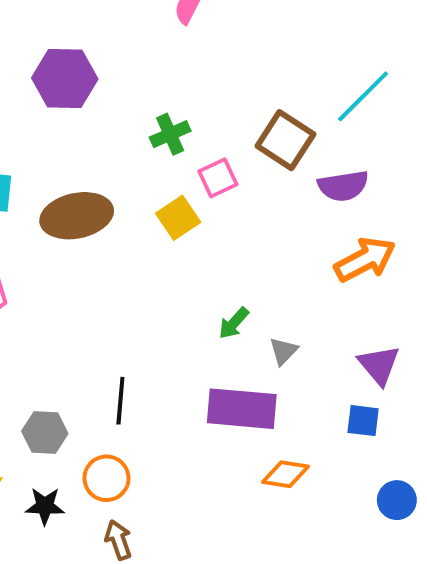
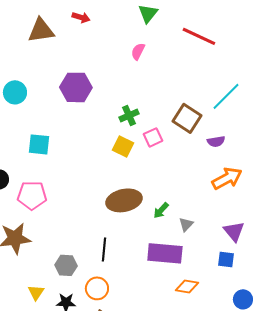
purple semicircle: (343, 186) -> (216, 141), size x0.7
brown ellipse: (77, 216) -> (124, 200), moved
yellow square: (178, 218) -> (123, 146), moved, turned -30

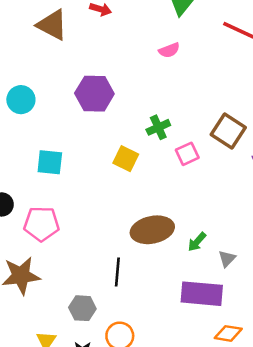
brown triangle: (41, 30) -> (52, 25), turned 36
pink semicircle: (138, 51) -> (169, 50), turned -138
yellow square: (123, 146) -> (126, 159), moved
black line: (104, 249) -> (117, 272), moved

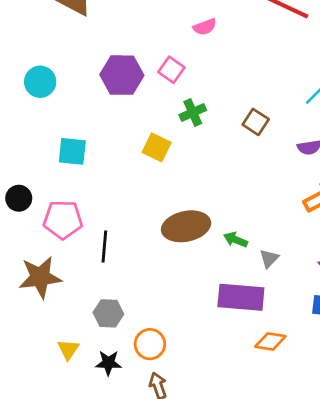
brown square: (228, 131) -> (256, 122), moved, size x0.7
pink square: (187, 154) -> (171, 70), moved, turned -30
green arrow: (197, 242) -> (236, 240), turned 70
black line: (117, 272) -> (104, 246), moved

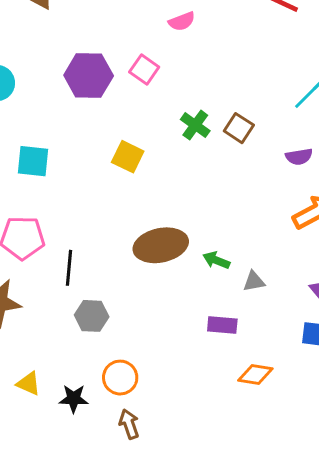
green cross: (193, 113) -> (195, 125), moved, turned -30
gray triangle: (269, 258) -> (254, 281), turned 35
purple rectangle: (241, 297) -> (222, 325), size x0.6
gray hexagon: (108, 313) -> (92, 316), moved
yellow triangle: (68, 349) -> (28, 384), turned -40

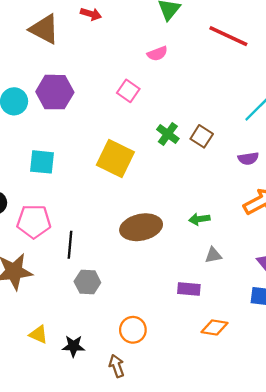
purple hexagon: (89, 76) -> (55, 92), moved
yellow square: (128, 157) -> (115, 158), size x1.5
green arrow: (216, 260) -> (199, 219), moved, turned -30
orange circle: (120, 378) -> (133, 330), moved

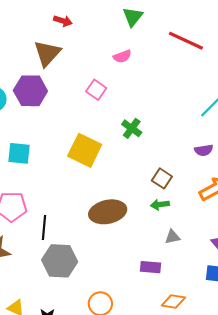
brown triangle: (44, 29) -> (47, 53), moved, turned 44
brown square: (202, 136) -> (162, 178), moved
gray hexagon: (87, 282) -> (60, 261), size x1.5

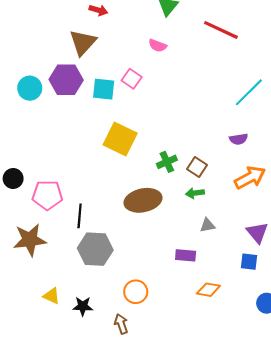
pink semicircle: (122, 56) -> (158, 46), turned 42
green cross: (132, 128) -> (167, 162), moved, turned 30
cyan square: (19, 153) -> (104, 89), moved

